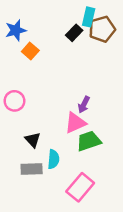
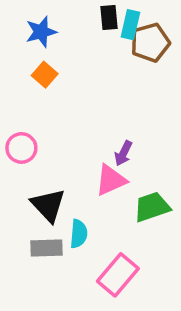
blue star: (16, 30) -> (41, 32), moved
black rectangle: (74, 33) -> (109, 18), moved, turned -49
black triangle: (33, 140) -> (48, 205), size x1.5
green trapezoid: (89, 141) -> (152, 207), moved

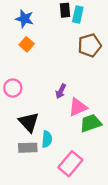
blue star: (41, 32) -> (25, 19), turned 30
brown pentagon: (150, 43) -> (90, 45), moved
purple arrow: (123, 153) -> (61, 91), moved
pink triangle: (111, 180) -> (78, 107), moved

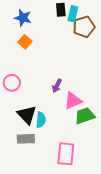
brown pentagon: (90, 45) -> (84, 27), moved
cyan semicircle: (47, 139) -> (41, 120), moved
pink rectangle: (70, 164) -> (66, 154), turned -35

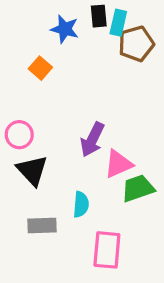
blue star: (23, 18) -> (65, 29), moved
purple arrow: (57, 86) -> (92, 140), size x1.5
black triangle: (27, 115) -> (32, 170), moved
cyan semicircle: (41, 120) -> (81, 204), moved

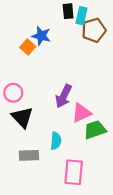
blue star: (65, 29) -> (41, 36), moved

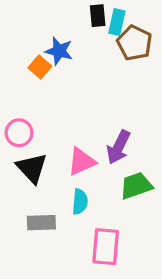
brown pentagon: (94, 30) -> (134, 43), turned -30
purple arrow: (64, 96) -> (118, 147), moved
pink triangle: (81, 113) -> (82, 162), moved

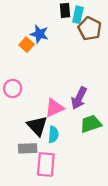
black triangle: (32, 168) -> (37, 126), moved
pink rectangle: (106, 247) -> (46, 164), moved

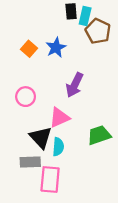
blue star: (39, 34) -> (56, 48), moved, turned 30
pink circle: (13, 88) -> (26, 97), moved
purple arrow: (79, 98) -> (75, 85), moved

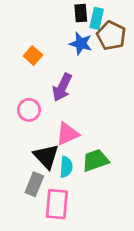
blue star: (56, 48) -> (81, 44), moved, turned -30
purple arrow: (75, 85) -> (62, 87), moved
green trapezoid: (99, 135) -> (95, 160), moved
gray rectangle: (30, 162) -> (34, 184), turned -66

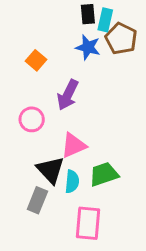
pink rectangle: (57, 204) -> (88, 223), moved

